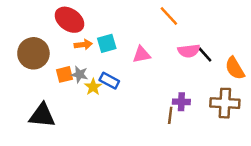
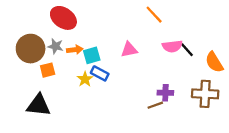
cyan square: (107, 43) -> (92, 55), moved
orange arrow: (83, 45) -> (75, 50), moved
orange square: (65, 74) -> (48, 70), moved
gray star: (79, 74) -> (55, 46), moved
brown line: (170, 115) -> (155, 105), turned 63

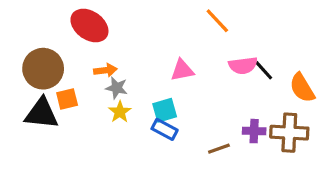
gray star: (55, 46) -> (117, 88), moved
cyan square: (92, 55) -> (165, 110), moved
blue rectangle: (100, 73) -> (165, 129), moved
purple cross: (165, 93) -> (254, 131), moved
black triangle: (38, 105) -> (42, 113), moved

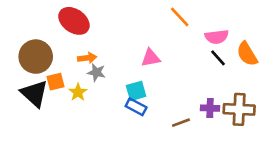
pink semicircle: (243, 65) -> (217, 37), moved
orange semicircle: (302, 88) -> (247, 54), moved
yellow star: (120, 112) -> (78, 92), moved
black triangle: (42, 113) -> (34, 94), turned 36

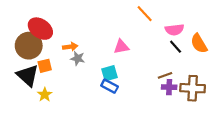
red ellipse: (74, 21) -> (40, 29), moved
yellow star: (78, 92) -> (45, 95), moved
brown line: (181, 123) -> (165, 75), moved

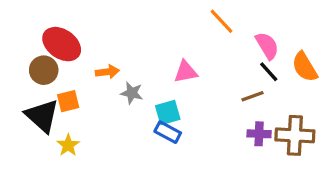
pink semicircle: (174, 30) -> (267, 46), turned -114
brown circle: (29, 46) -> (44, 70), size x0.7
gray star: (78, 58) -> (132, 93), moved
brown line: (165, 75) -> (252, 96), moved

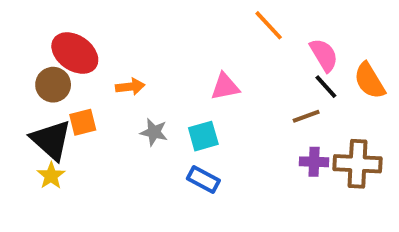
gray star: (132, 93) -> (154, 132), moved
blue rectangle: (168, 132) -> (203, 180), moved
yellow star: (68, 145) -> (51, 176), moved

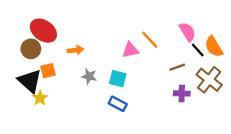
orange line: (269, 25) -> (150, 40), moved
black line: (326, 87) -> (198, 50), moved
cyan square: (203, 136) -> (118, 79), turned 30
brown cross: (358, 164) -> (209, 80), moved, turned 35
yellow star: (51, 176) -> (40, 98), moved

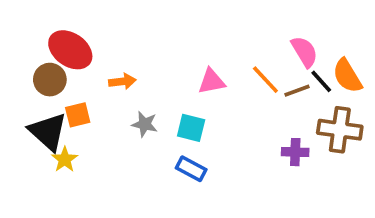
orange line: (150, 40) -> (265, 80), moved
brown line: (177, 67) -> (297, 91), moved
brown cross: (209, 80) -> (340, 130), turned -30

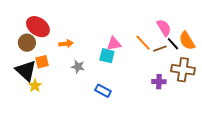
cyan square: (191, 128) -> (107, 56), moved

